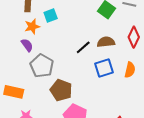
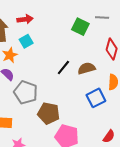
brown semicircle: (106, 42) -> (87, 68), moved
blue square: (104, 68) -> (96, 98), moved

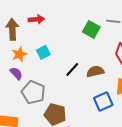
cyan square: (26, 41) -> (43, 52), moved

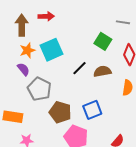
green square: (91, 29) -> (103, 41), moved
cyan square: (43, 52) -> (51, 50), size x1.6
blue square: (103, 101) -> (92, 110), moved

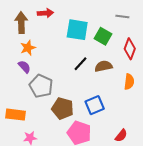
cyan square: (51, 50) -> (77, 30), moved, turned 35

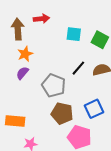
cyan square: (77, 30) -> (74, 34), size x0.7
purple semicircle: (24, 67) -> (22, 73), turned -96
gray pentagon: (41, 86) -> (54, 85), moved

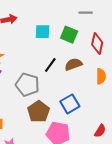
brown pentagon: (62, 113) -> (39, 112), turned 30

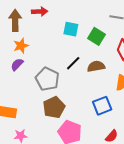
blue square: (70, 104) -> (102, 106), moved

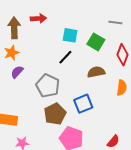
orange star: (21, 46) -> (12, 53), moved
black line: (73, 63) -> (65, 57), moved
blue square: (102, 106) -> (83, 104), moved

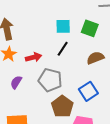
red arrow: (38, 18) -> (34, 57), moved
purple semicircle: (17, 72) -> (16, 82), moved

